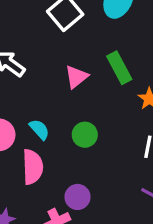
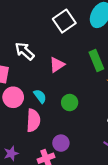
pink triangle: (76, 77) -> (57, 65), moved

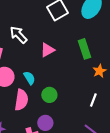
green circle: (70, 103) -> (49, 95), moved

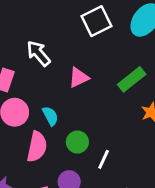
green rectangle: (84, 49) -> (132, 79), turned 66
white line: (93, 100) -> (104, 159), moved

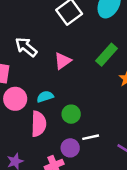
cyan semicircle: (50, 116) -> (45, 97), turned -70
white line: (104, 159) -> (91, 137), moved, turned 63

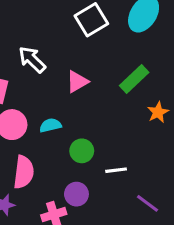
pink semicircle: (39, 124) -> (24, 172), moved
white line: (91, 137) -> (116, 170), moved

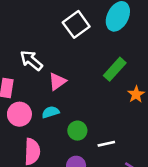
pink triangle: (77, 82) -> (57, 81), moved

